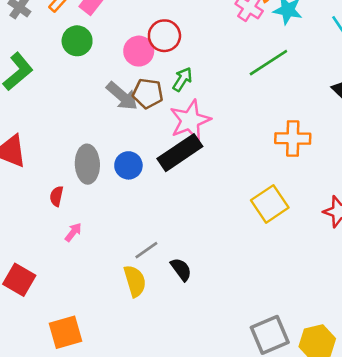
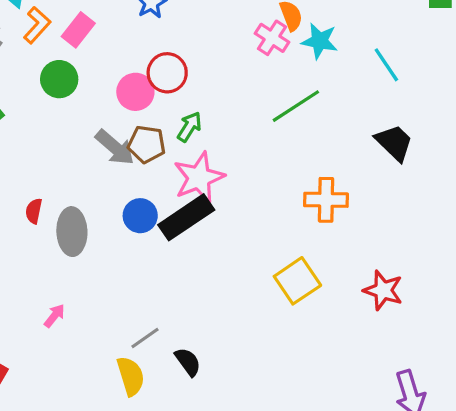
blue circle: (128, 165) -> (140, 216), moved
red semicircle: (57, 196) -> (34, 211), moved

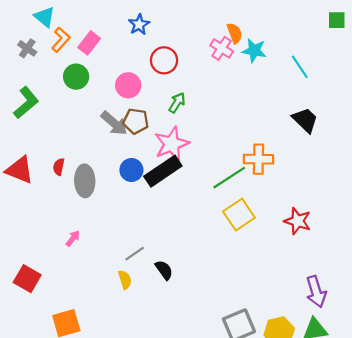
red circle: (167, 73) -> (164, 60), moved
green line: (296, 106) -> (229, 178), moved
green arrow: (189, 127) -> (177, 103), moved
yellow semicircle: (131, 376) -> (125, 280), size x0.7

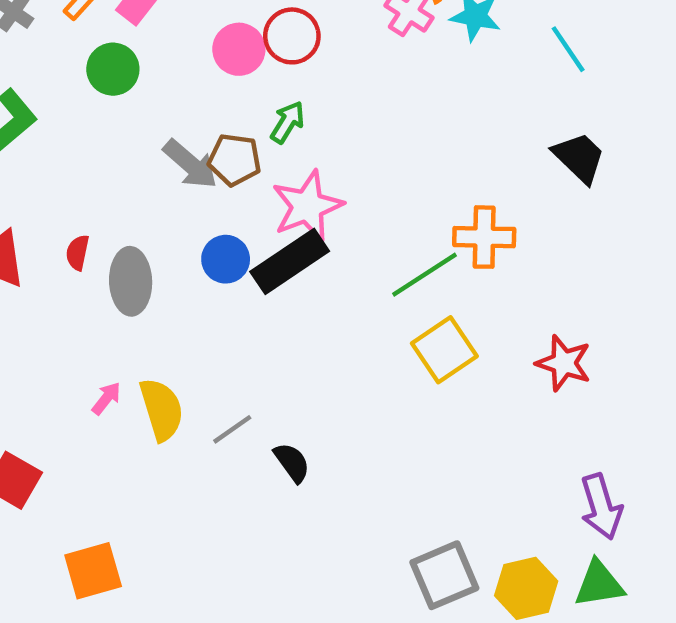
pink circle: (128, 85) -> (239, 49), moved
green arrow: (177, 103) -> (287, 122), moved
yellow semicircle: (125, 280) -> (162, 409), moved, size x1.6

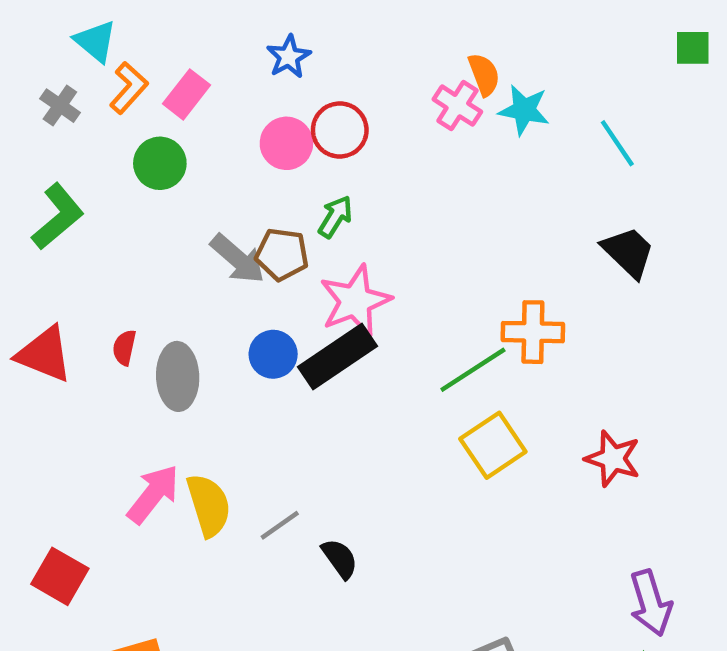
pink arrow: (106, 398) -> (153, 494), size x1.8

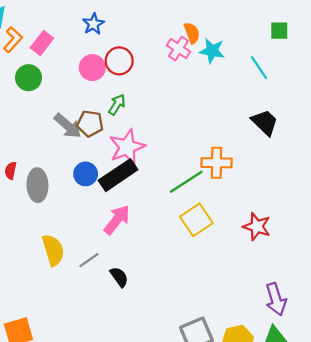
green square: (693, 48) -> (279, 31), moved
pink arrow: (153, 494) -> (117, 220), moved

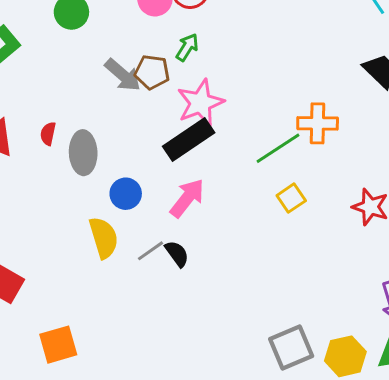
blue circle: (86, 174) -> (126, 194), moved
yellow square: (196, 220) -> (291, 198), size x0.7
black semicircle: (119, 277) -> (177, 254), moved

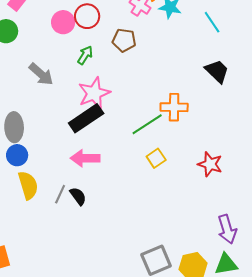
brown pentagon: (152, 72) -> (124, 40), moved
blue circle: (126, 194) -> (17, 155), moved
pink arrow: (187, 198) -> (85, 158), turned -128
gray line: (151, 251) -> (60, 194), turned -30

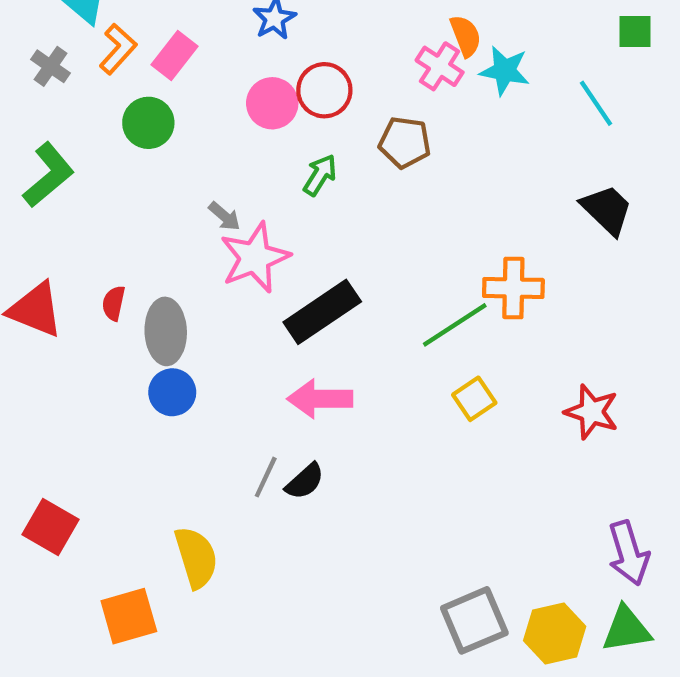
gray arrow: (41, 74) -> (224, 216), size x0.6
pink star: (94, 93) -> (255, 258), moved
yellow semicircle: (28, 185) -> (196, 557), moved
black semicircle: (78, 196) -> (305, 481), turned 84

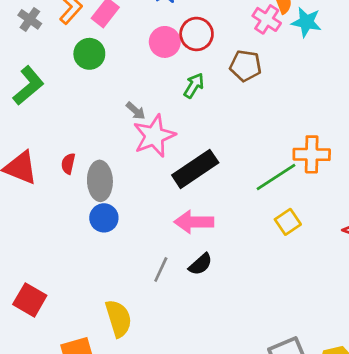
black semicircle: (305, 481) -> (201, 264), moved

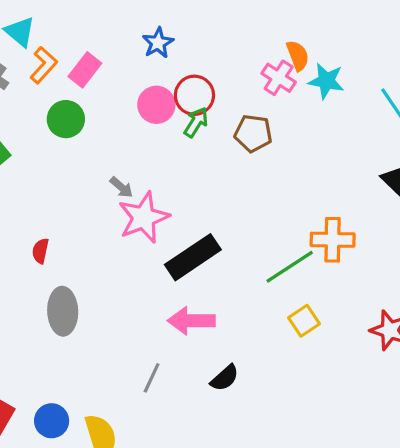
green arrow: (194, 86) -> (196, 122), moved
gray ellipse: (100, 181) -> (63, 311), moved
blue circle: (104, 218) -> (52, 421), moved
black semicircle: (201, 264) -> (225, 378), moved

